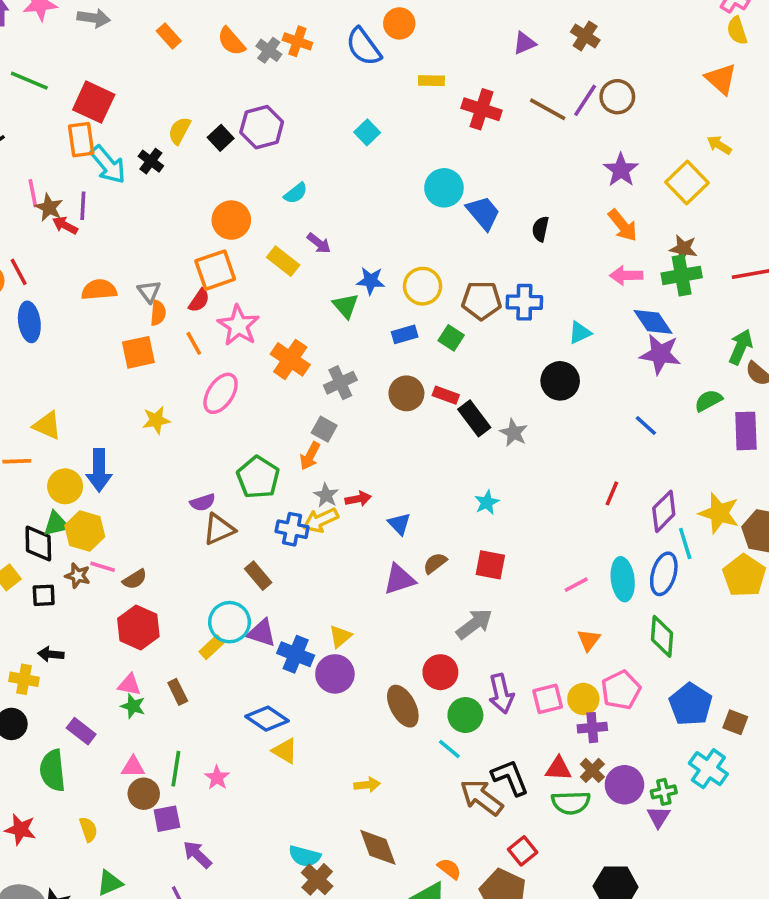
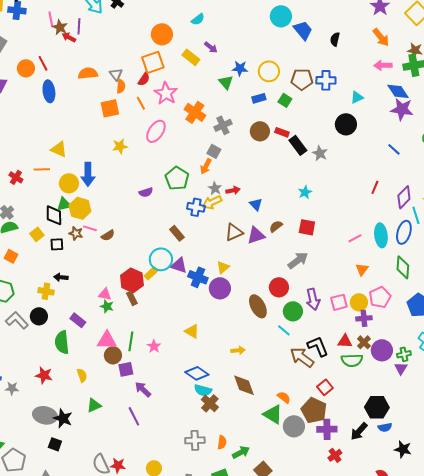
brown triangle: (219, 529) -> (234, 232), moved
red hexagon: (138, 627) -> (132, 280), moved
blue diamond: (267, 719) -> (197, 373), moved
pink triangle: (133, 767) -> (107, 340), size x1.5

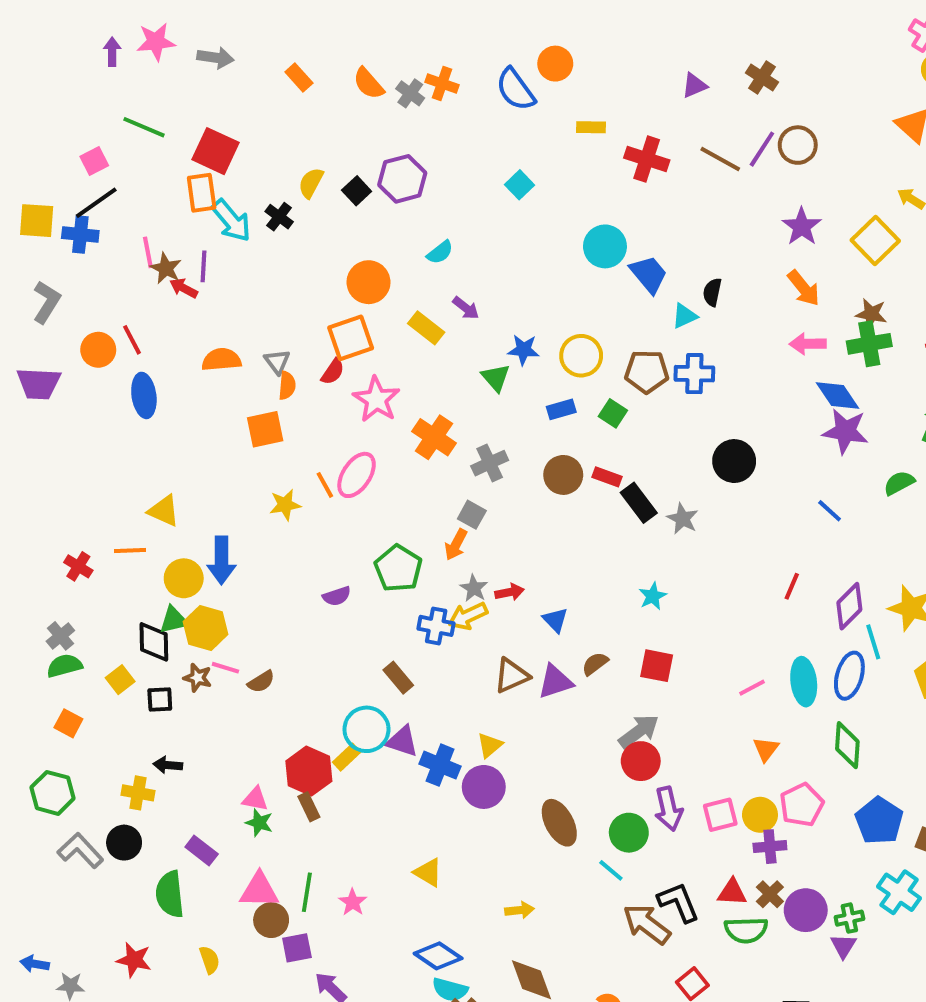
cyan triangle: (357, 97) -> (684, 316), moved
orange line: (141, 103) -> (325, 485), moved
red circle: (279, 287) -> (641, 761), moved

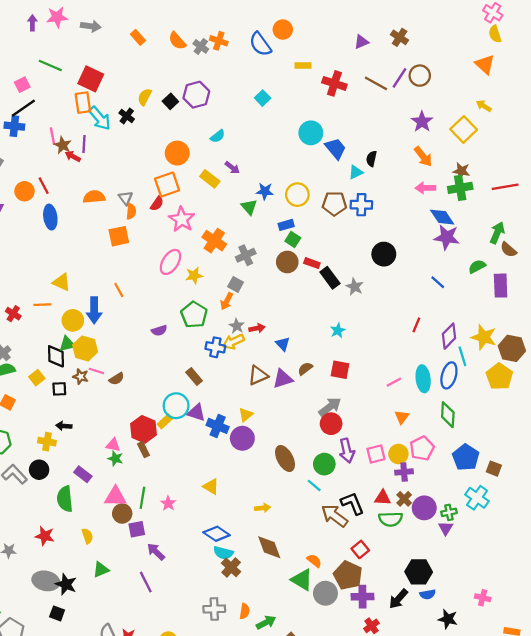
green square: (613, 413) -> (293, 240), moved
orange line: (325, 485) -> (119, 290), moved
yellow star: (285, 505) -> (194, 275), moved

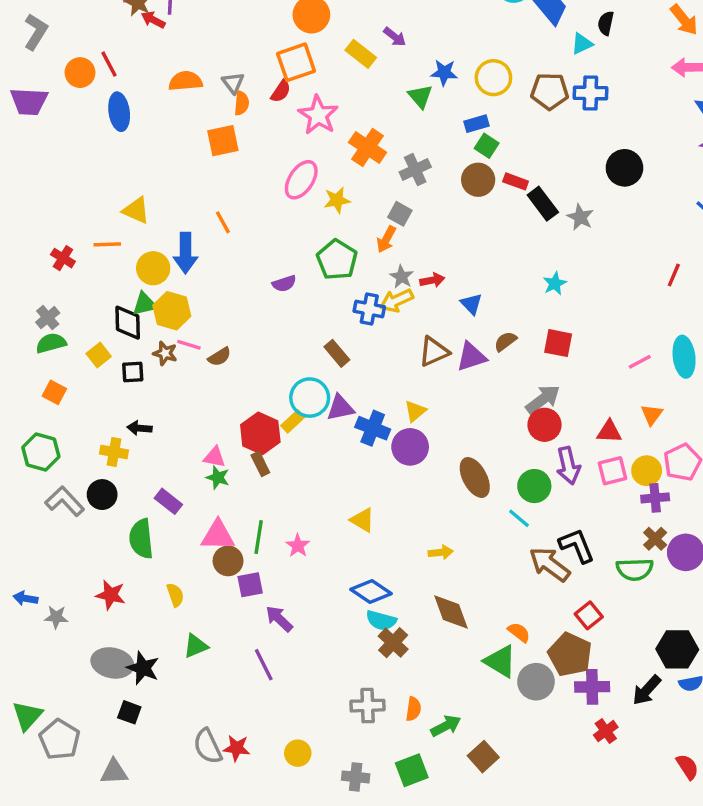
purple triangle: (196, 412) -> (340, 408), turned -30
red triangle: (383, 498) -> (609, 432), moved

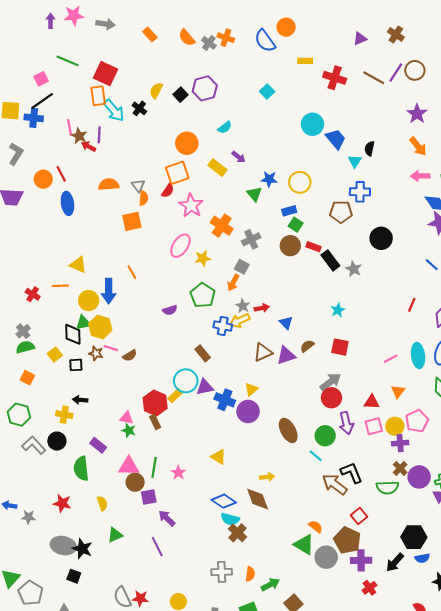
cyan triangle: (582, 44) -> (355, 161), turned -32
brown pentagon: (550, 91) -> (341, 212), moved
brown diamond: (451, 612) -> (258, 499), moved

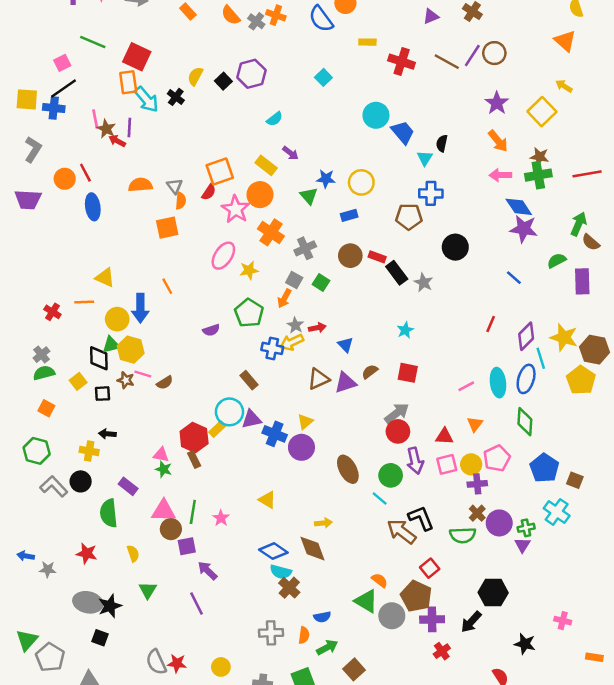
orange circle: (187, 143) -> (260, 195), moved
green square: (296, 225) -> (321, 283), moved
green triangle: (115, 535) -> (148, 590), turned -35
black star: (82, 549) -> (110, 606), turned 30
blue semicircle: (422, 558) -> (322, 617), moved

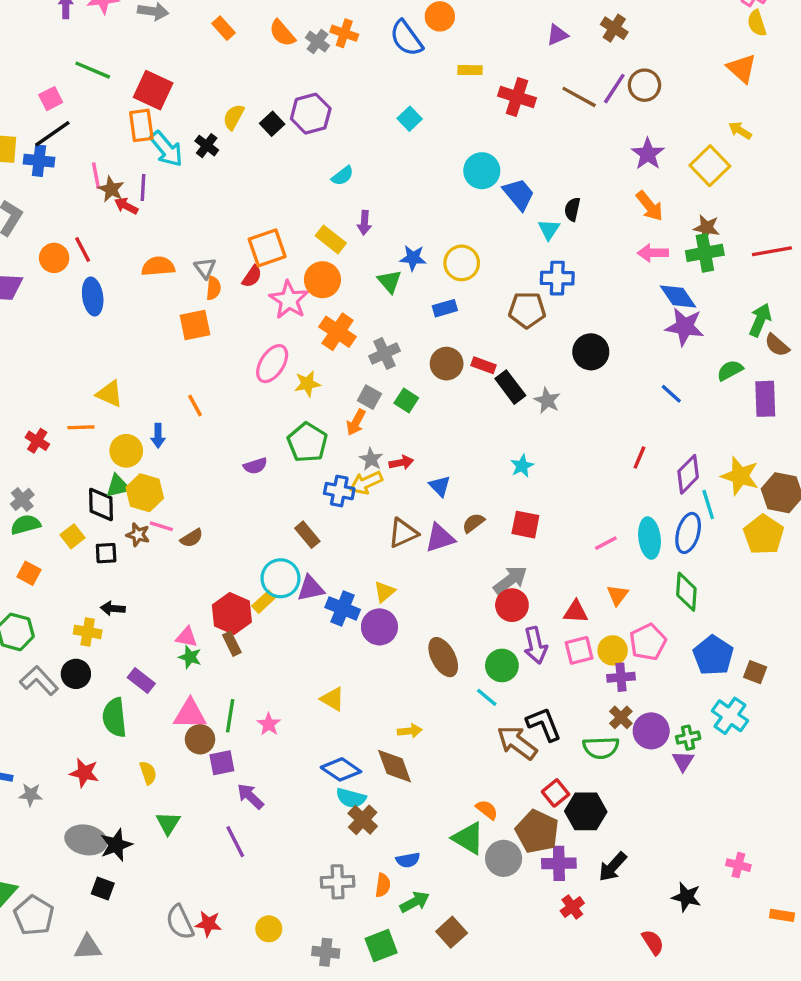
purple arrow: (290, 153) -> (364, 223), turned 56
blue arrow: (140, 308) -> (158, 436), size x0.6
black hexagon: (493, 593) -> (586, 811), moved

